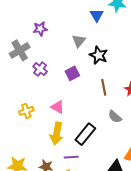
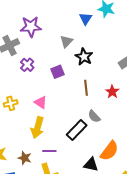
purple star: (40, 29) -> (31, 27), size x1.5
black rectangle: (85, 134) -> (77, 130), moved

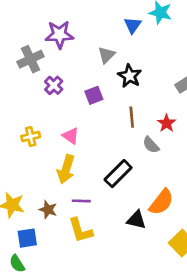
gray semicircle: (94, 116) -> (151, 145), moved

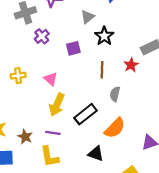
red star: (167, 123) -> (131, 65), moved
gray semicircle: (151, 145) -> (115, 94), turned 48
yellow arrow: (66, 169) -> (57, 105), moved
orange semicircle: (161, 202) -> (115, 128), moved

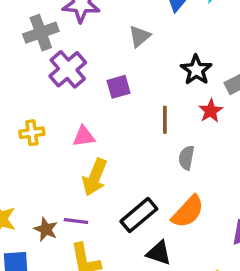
purple cross: (42, 36) -> (68, 69), size x1.5
black star: (104, 36) -> (196, 70), moved
pink triangle: (51, 79) -> (84, 136), turned -48
black rectangle: (86, 114) -> (139, 215), moved
purple line: (53, 133) -> (76, 221), moved

